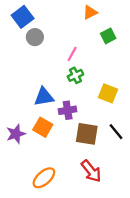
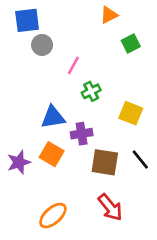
blue square: (23, 17) -> (27, 20), turned 30
pink line: (72, 54) -> (73, 65), moved

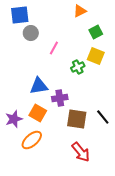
green cross: (91, 91) -> (78, 67), moved
yellow square: (131, 113) -> (96, 56), moved
orange ellipse: (53, 216) -> (32, 140), moved

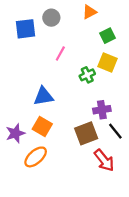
blue square: (20, 15) -> (25, 29), moved
gray circle: (31, 33) -> (51, 18), moved
purple cross: (60, 98) -> (102, 110), moved
brown square: (77, 119) -> (86, 133), turned -30
red arrow: (81, 152) -> (104, 160), moved

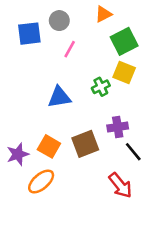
green square: (107, 36) -> (124, 41), size x1.5
pink line: (60, 54) -> (70, 49), moved
blue triangle: (43, 96) -> (59, 97), moved
brown square: (86, 133) -> (85, 144), moved

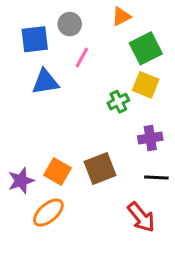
blue triangle: (59, 97) -> (45, 82), moved
purple cross: (118, 127) -> (150, 138), moved
black line: (133, 152) -> (156, 178), turned -48

